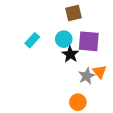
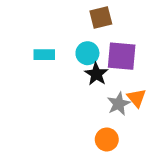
cyan rectangle: (32, 40) -> (44, 55), turned 48

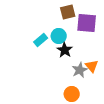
cyan rectangle: (44, 55) -> (41, 40), moved, turned -40
purple square: (122, 56) -> (87, 23), moved

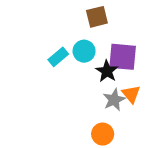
purple square: (87, 23) -> (123, 57), moved
black star: (65, 50) -> (107, 71), moved

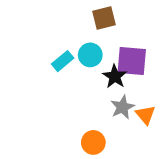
orange triangle: (131, 94) -> (146, 115), moved
orange circle: (103, 134) -> (93, 142), moved

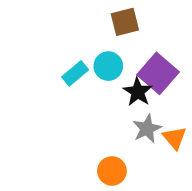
purple square: (132, 61) -> (158, 73), turned 36

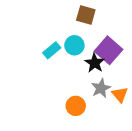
brown square: (125, 22) -> (86, 15), turned 30
orange circle: (112, 171) -> (76, 106), moved

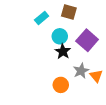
cyan rectangle: (52, 50) -> (42, 18), moved
black star: (95, 63) -> (63, 51), moved

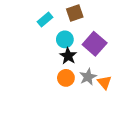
brown square: (69, 12) -> (75, 13), turned -35
orange circle: (61, 85) -> (66, 78), moved

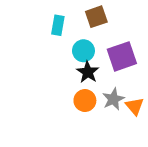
cyan rectangle: (45, 20) -> (58, 25), turned -40
purple square: (95, 44) -> (122, 56), turned 30

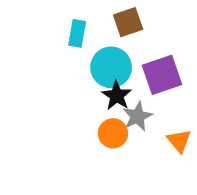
cyan circle: (83, 51) -> (111, 67), size x1.4
gray star: (113, 99) -> (137, 116), moved

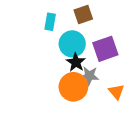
gray star: (137, 116) -> (89, 76), turned 30
orange circle: (113, 133) -> (73, 87), size x1.5

